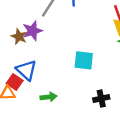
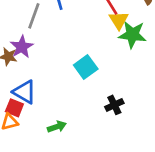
cyan square: (84, 60) -> (86, 67), turned -30
green arrow: (48, 97) -> (57, 127), moved

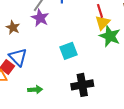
purple star: (22, 47) -> (40, 18), moved, turned -30
black cross: (114, 105) -> (82, 85), size x1.5

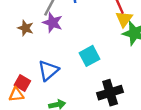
brown star: (13, 27) -> (26, 28), moved
blue triangle: (18, 57) -> (48, 71), moved, turned 42

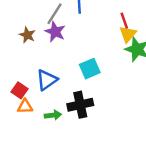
black cross: (110, 93) -> (80, 105), moved
orange triangle: (16, 95) -> (25, 106), moved

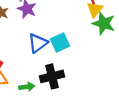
blue triangle: (47, 80) -> (38, 43), moved

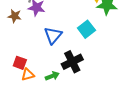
cyan square: (60, 42) -> (86, 29), moved

